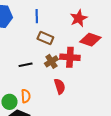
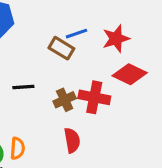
blue line: (37, 16) -> (77, 34), moved, turned 64
brown rectangle: (45, 38) -> (61, 48), moved
black line: (26, 65) -> (23, 87), moved

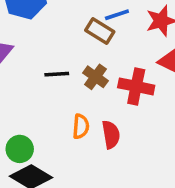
brown cross: (65, 100) -> (96, 77), moved, turned -30
orange semicircle: (17, 148) -> (81, 126), moved

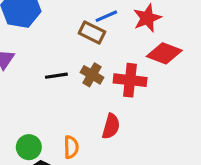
orange semicircle: (81, 126) -> (71, 147), moved
red semicircle: (111, 135) -> (111, 126), turned 30

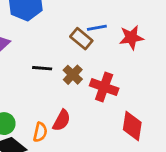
red diamond: (164, 53) -> (132, 126), moved, turned 64
red semicircle: (111, 126) -> (62, 120), moved

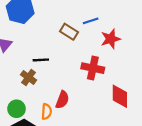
blue line: (97, 28) -> (91, 21), moved
red star: (131, 37) -> (111, 39), moved
brown cross: (73, 75) -> (29, 77), moved

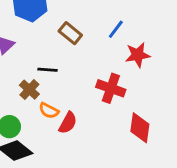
blue line: (91, 21) -> (116, 29), turned -42
brown rectangle: (69, 32) -> (70, 33), moved
orange semicircle: (47, 112) -> (49, 111), moved, turned 105

